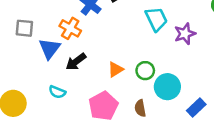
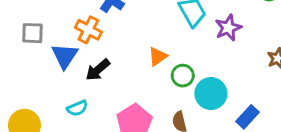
orange triangle: (116, 69) -> (158, 56), moved
cyan semicircle: (57, 92) -> (77, 108), turned -42

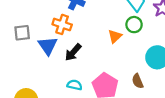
green circle: (183, 76) -> (134, 25), moved
cyan semicircle: (77, 108) -> (75, 85), moved, turned -136

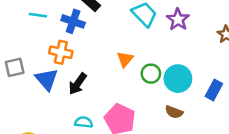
green circle: (134, 25) -> (151, 74), moved
brown semicircle: (138, 81) -> (174, 112), moved, turned -40

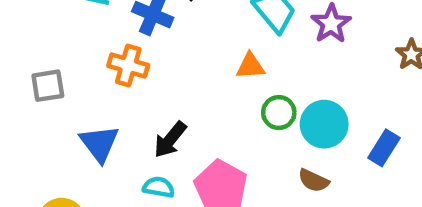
orange triangle: (125, 59) -> (250, 66), moved, turned 42
blue triangle: (47, 79) -> (99, 143), moved
black arrow: (78, 84) -> (170, 140), moved

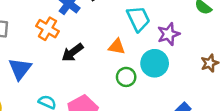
cyan circle: (324, 124) -> (155, 63), moved
black arrow: (170, 140) -> (72, 52), moved

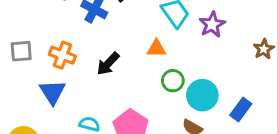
orange cross: (48, 29) -> (62, 55), moved
cyan circle: (155, 63) -> (202, 95), moved

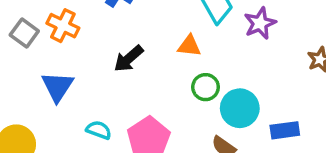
gray square: (21, 51) -> (24, 33), turned 35
orange cross: (62, 55) -> (63, 26), moved
blue rectangle: (241, 110) -> (285, 130), turned 40

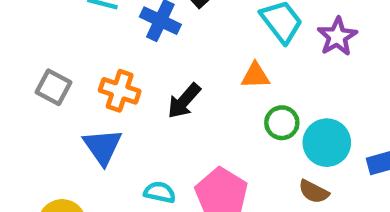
orange cross: (63, 26) -> (120, 91), moved

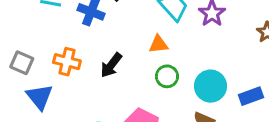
green circle: (282, 123) -> (167, 76), moved
blue triangle: (103, 147) -> (40, 97), moved

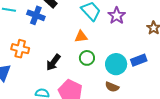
black arrow: (111, 65) -> (53, 62), moved
blue rectangle: (251, 96) -> (139, 60), moved

